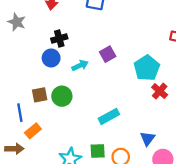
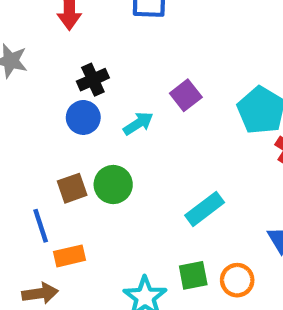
orange rectangle: (33, 131) -> (69, 256), turned 35

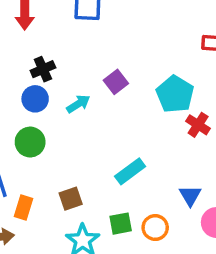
green circle: (113, 184) -> (30, 142), moved
brown square: (72, 188) -> (71, 199), moved
orange rectangle: (69, 256) -> (24, 208), turned -60

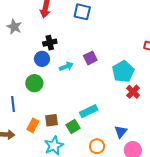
orange rectangle: (24, 208) -> (33, 125), moved
green square: (121, 224) -> (73, 127), moved, turned -32

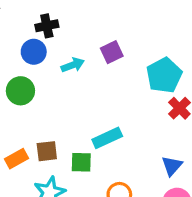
orange rectangle: (33, 125) -> (17, 159), turned 32
green square: (73, 127) -> (81, 162), turned 32
blue triangle: (121, 132) -> (172, 166), moved

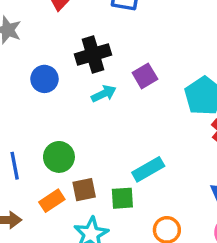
black cross: (47, 26) -> (93, 55), moved, size x1.4
blue circle: (34, 52) -> (45, 79), moved
green circle: (20, 91) -> (59, 157), moved

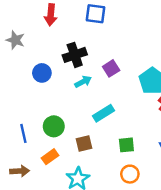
cyan rectangle: (148, 169) -> (104, 113), moved
brown square: (84, 190) -> (84, 143), moved
green square: (122, 198) -> (126, 145), moved

